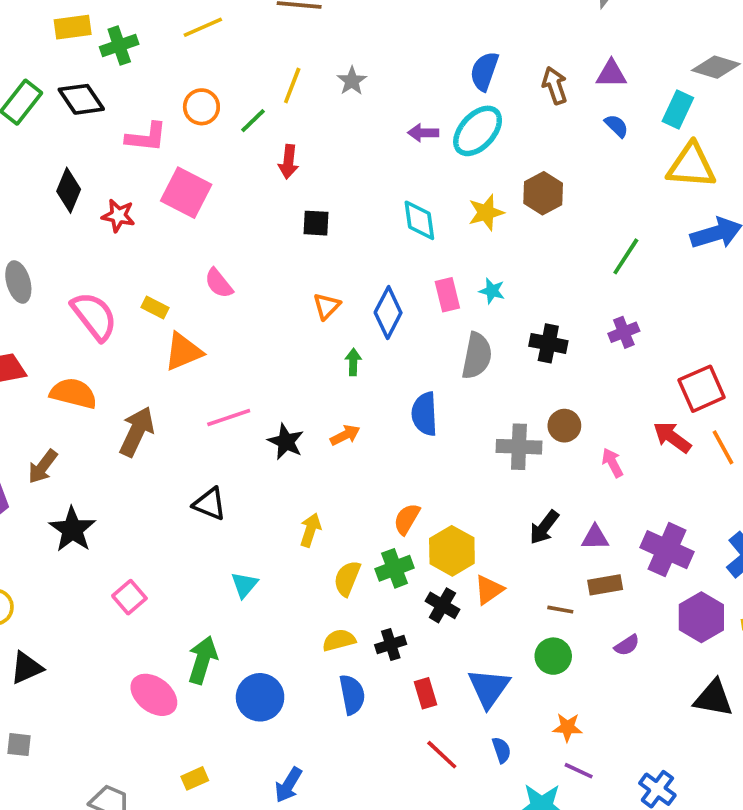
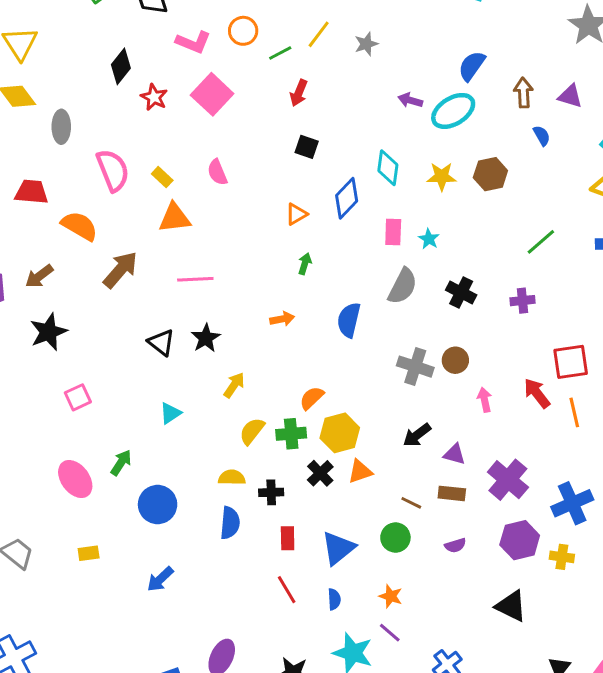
blue semicircle: (616, 126) -> (542, 136), moved
blue diamond: (388, 313) -> (347, 198), moved
black star: (286, 442) -> (206, 338), moved
green arrow: (203, 660) -> (121, 463), size x0.7

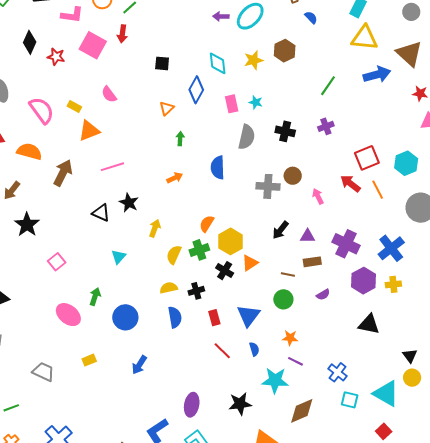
red arrow: (299, 93) -> (122, 34), moved

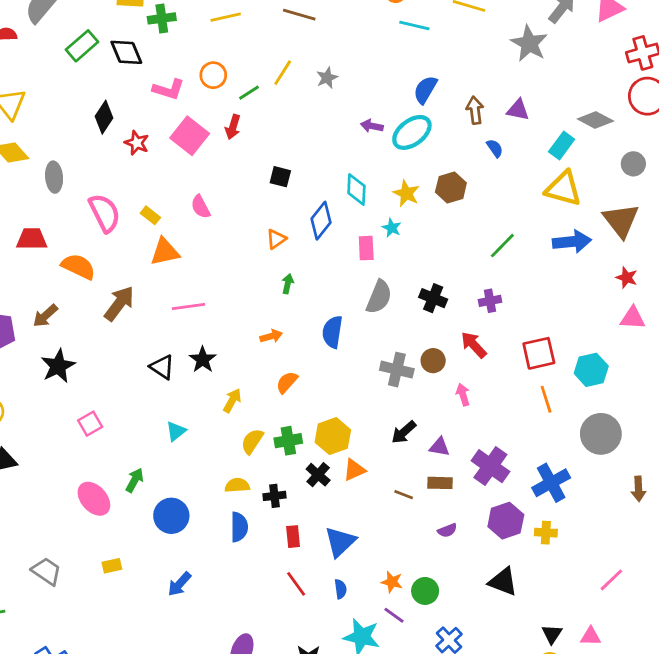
yellow star: (254, 60) -> (406, 193), turned 30
cyan star: (256, 102) -> (392, 228), moved
red arrow: (350, 183) -> (474, 345), moved
orange semicircle: (207, 224) -> (287, 382), moved
green circle: (283, 299) -> (425, 591), moved

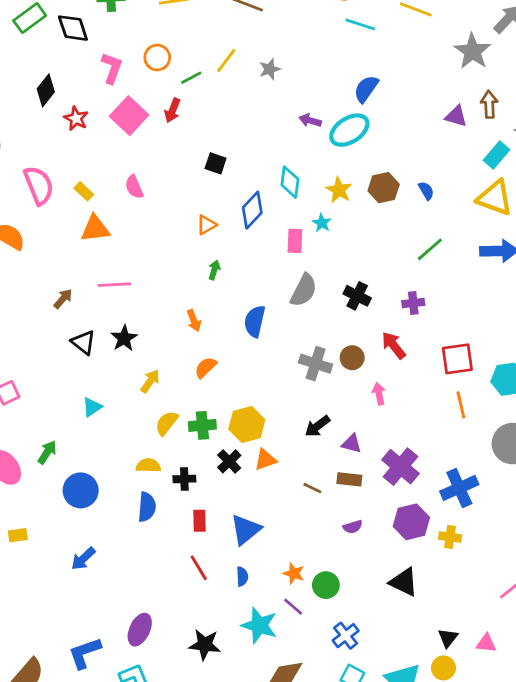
pink L-shape: (168, 89) -> (112, 68), turned -92
brown arrow: (475, 110) -> (489, 104), moved
blue semicircle: (495, 148) -> (426, 191), moved
brown arrow: (119, 304) -> (63, 299), moved, size x0.6
orange arrow: (271, 336) -> (194, 321), turned 80

